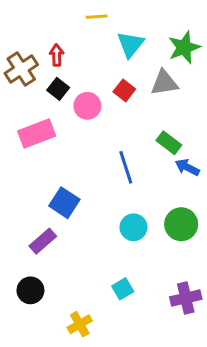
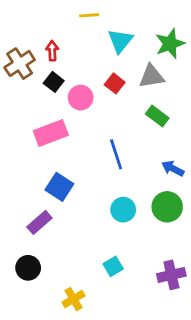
pink rectangle: (37, 134) -> (51, 133), moved
green rectangle: (169, 143) -> (157, 116), moved
blue arrow: (187, 167) -> (173, 169), moved

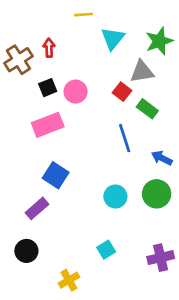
black square: (54, 82) -> (48, 88), moved, turned 30
red square: (115, 83) -> (122, 92), moved
blue line: (116, 154) -> (125, 138), moved

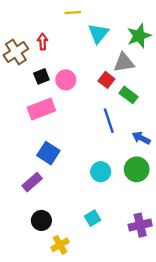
black circle: (26, 251) -> (41, 220), moved

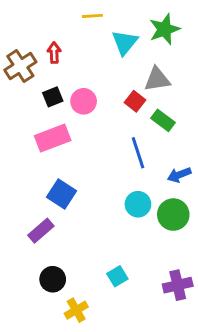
green star: (139, 36) -> (164, 29), moved
blue arrow: (141, 138) -> (179, 175), turned -48
cyan circle: (101, 172) -> (138, 204), moved

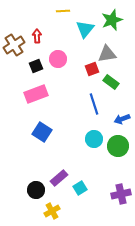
pink circle: (84, 101) -> (58, 59), moved
red square: (135, 101) -> (92, 69), turned 32
purple rectangle: (41, 231) -> (59, 178), moved

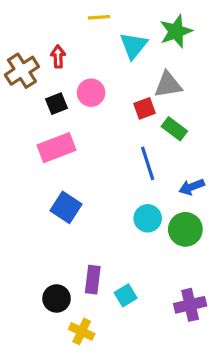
purple rectangle: (59, 178) -> (93, 280), turned -42
yellow cross: (52, 211) -> (82, 331), turned -35

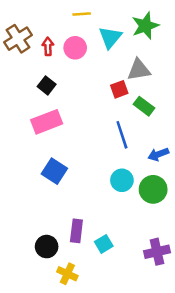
brown cross: (22, 71) -> (18, 39), moved
pink circle: (91, 93) -> (75, 48), moved
black square: (57, 104) -> (47, 85), turned -30

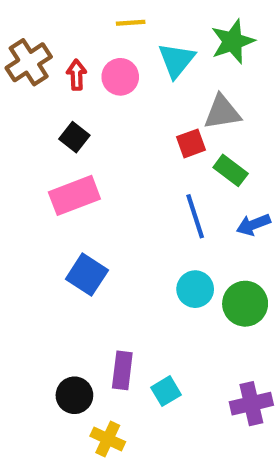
blue arrow: (158, 154) -> (253, 225), moved

